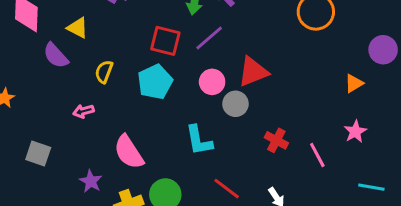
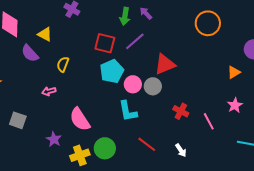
cyan pentagon: (155, 82) -> (112, 71), moved
pink circle: (212, 82) -> (133, 84), moved

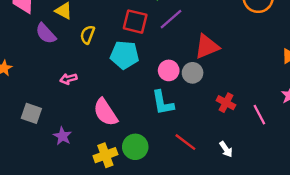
yellow semicircle: (63, 64) -> (87, 35), moved
cyan pentagon: (112, 71) -> (124, 55), moved, turned 30
purple star: (54, 139) -> (62, 136), moved

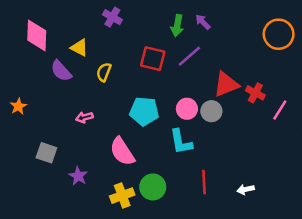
cyan pentagon: (124, 55) -> (144, 111), moved
red cross: (226, 103) -> (255, 93), moved
pink line: (259, 115) -> (280, 110), moved, turned 60
red line: (185, 142) -> (204, 182), turned 50
white arrow: (226, 149) -> (246, 189), turned 112

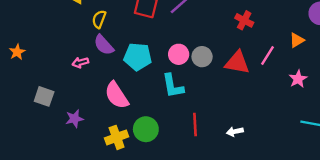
purple semicircle: (61, 71) -> (104, 45), moved
red triangle: (226, 84) -> (237, 62), moved, turned 32
red cross: (255, 93) -> (244, 20), moved
purple star: (78, 176) -> (74, 119), turned 30

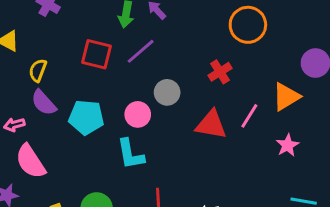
red cross: (244, 20) -> (220, 72), turned 30
orange triangle: (297, 40) -> (286, 97), size x1.5
gray circle: (202, 57) -> (167, 92), moved
pink semicircle: (117, 95) -> (30, 161), moved

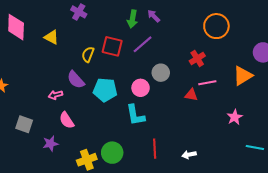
yellow semicircle: (38, 70) -> (88, 54), moved
pink line: (249, 116) -> (207, 83), moved, turned 48
red triangle: (211, 125) -> (191, 95), size x0.6
pink star: (288, 145) -> (235, 117), moved
pink semicircle: (30, 161) -> (67, 120), size x0.7

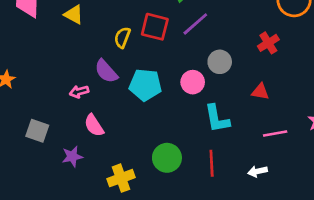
pink line: (207, 83) -> (275, 133), moved
cyan L-shape: (135, 115) -> (217, 119), moved
green circle: (112, 153) -> (167, 158), moved

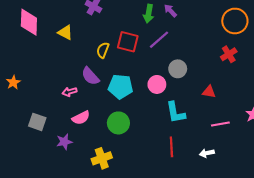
red cross: (268, 43) -> (229, 54), moved
pink semicircle: (94, 125) -> (81, 118), turned -84
green circle: (167, 158) -> (118, 123), moved

